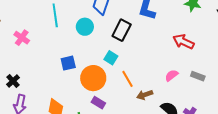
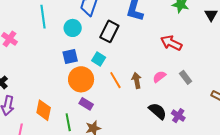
blue square: (68, 63) -> (70, 57), moved
gray rectangle: (198, 76) -> (186, 77), turned 32
brown arrow: (145, 95) -> (137, 80), moved, turned 98

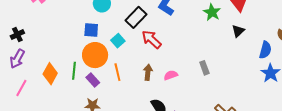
red arrow: (171, 43) -> (152, 39), moved
gray rectangle: (186, 77) -> (204, 68), moved
orange line: (115, 80) -> (117, 72), moved
green line: (68, 122) -> (74, 71), moved

